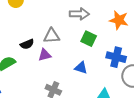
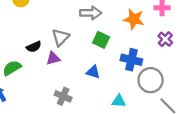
gray triangle: (52, 36) -> (61, 37), turned -42

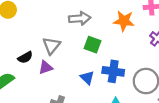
blue cross: (131, 60) -> (113, 71), moved
blue triangle: (93, 72) -> (87, 78), turned 32

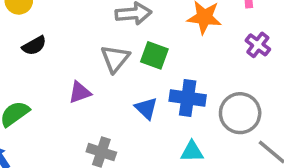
gray triangle: (51, 46) -> (115, 59), moved
black semicircle: (25, 57) -> (34, 46), moved

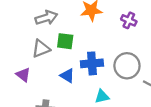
gray triangle: (115, 59) -> (41, 49), turned 42
purple triangle: (80, 92) -> (23, 75), turned -49

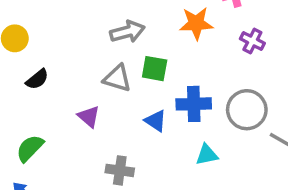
gray triangle: (41, 49) -> (117, 78), turned 36

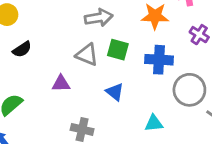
blue cross: (194, 104) -> (159, 60), moved
purple triangle: (89, 117) -> (61, 84), turned -48

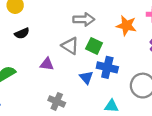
blue cross: (159, 60) -> (107, 67), moved

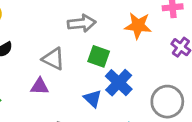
gray triangle: (70, 46) -> (53, 59), moved
blue cross: (107, 67) -> (119, 83), turned 36

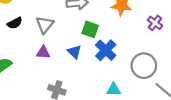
gray triangle: (53, 59) -> (45, 25), moved, turned 42
blue triangle: (93, 98) -> (74, 52), moved

